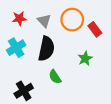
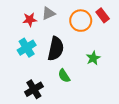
gray triangle: (44, 21) -> (48, 13), moved, turned 48
red rectangle: (95, 29) -> (103, 15), moved

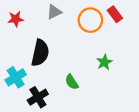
red star: (30, 20) -> (16, 19), moved
cyan cross: (27, 48) -> (16, 77), moved
black semicircle: (56, 49) -> (40, 53), moved

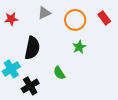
red rectangle: (115, 14) -> (104, 18), moved
green star: (104, 62) -> (79, 47), moved

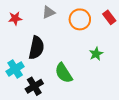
green star: (79, 47) -> (96, 54), moved
green semicircle: (59, 73) -> (64, 73), size x1.5

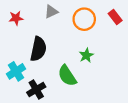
green star: (96, 54) -> (86, 55), moved

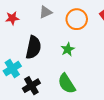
green star: (86, 55) -> (68, 49), moved
green semicircle: (67, 76) -> (67, 84), moved

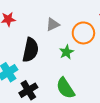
gray triangle: (45, 12) -> (53, 24), moved
orange circle: (77, 19) -> (83, 33), moved

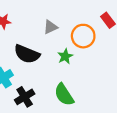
black semicircle: (30, 50) -> (27, 54), turned 100

